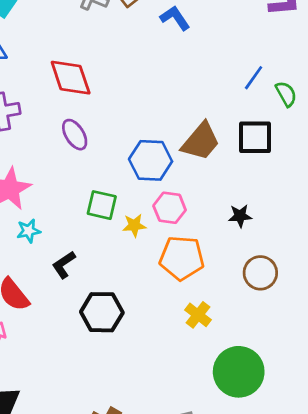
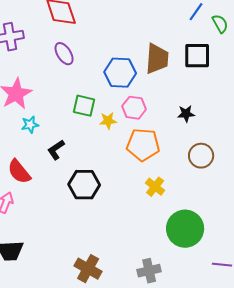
brown trapezoid: (201, 141) -> (157, 59), turned -36

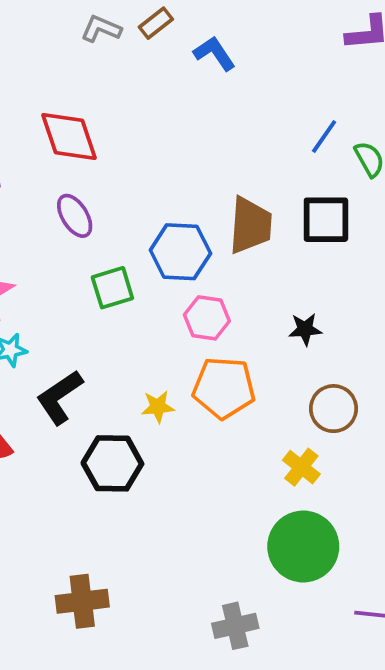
green square: (84, 106) -> (112, 288), moved, turned -30
yellow star: (108, 121) -> (158, 407), moved
black L-shape: (56, 150) -> (60, 397), size x1.4
yellow cross: (155, 187) -> (301, 467), moved
brown cross: (88, 269) -> (82, 601), moved, turned -36

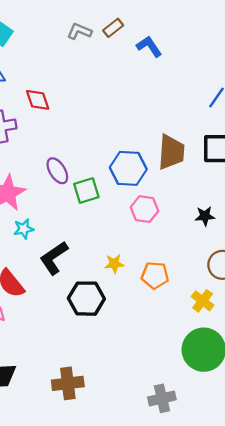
red diamond: (69, 136) -> (38, 100), moved, size x0.7
purple ellipse: (75, 216) -> (57, 171), moved
orange pentagon: (224, 388) -> (155, 275), moved, size x0.7

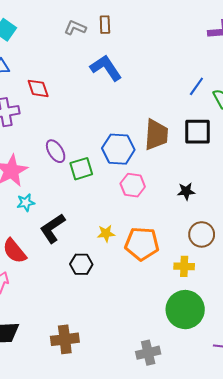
brown rectangle: (113, 28) -> (105, 25), turned -54
blue L-shape: (149, 46) -> (106, 68), moved, size x1.4
orange pentagon: (155, 275) -> (142, 244), size x1.4
black hexagon: (86, 299) -> (81, 264), size x0.7
yellow cross: (203, 301) -> (184, 266), turned -36

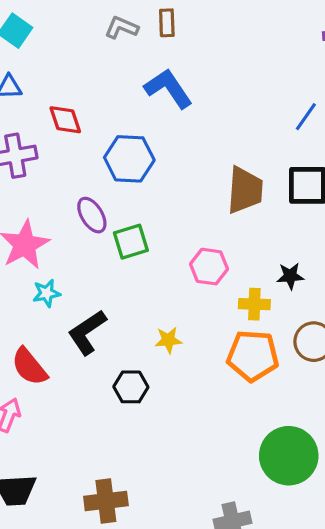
blue hexagon: (118, 149) -> (129, 159), moved
orange pentagon: (142, 244) -> (253, 356), moved
yellow cross: (184, 266) -> (254, 304), moved

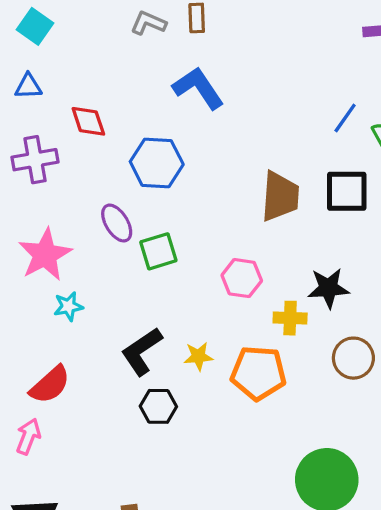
black star: (290, 276) -> (328, 288), size x1.4
black L-shape: (87, 332) -> (142, 351), moved
orange pentagon: (253, 356) -> (258, 373), moved
red semicircle: (29, 367) -> (50, 385), turned -93

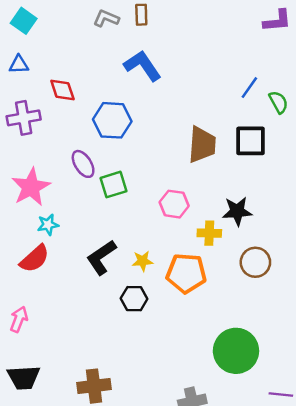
red semicircle: (50, 385) -> (35, 259), moved
black hexagon: (158, 406) -> (134, 299), moved

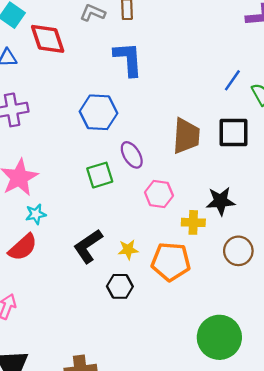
blue L-shape: (143, 66) -> (128, 59), turned 30
red diamond: (62, 90) -> (48, 39), moved, size x1.4
purple ellipse: (83, 164) -> (132, 155), moved

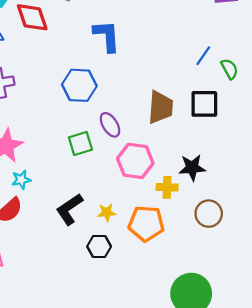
pink hexagon: (159, 194) -> (135, 161), size x1.4

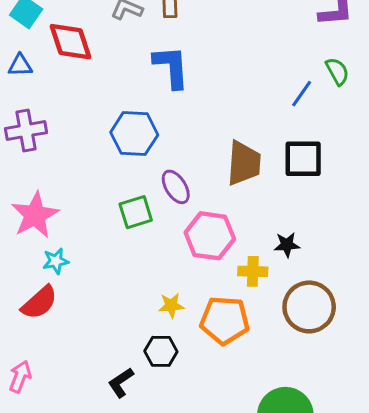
green semicircle: (230, 69) -> (337, 71), moved
black star: (192, 168) -> (287, 245), size x0.7
black L-shape: (69, 209) -> (121, 383), moved, size x0.7
brown circle: (209, 214) -> (309, 307), size x1.4

